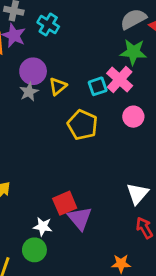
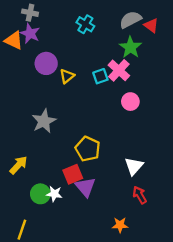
cyan cross: (48, 25) -> (85, 24), moved
green star: (133, 52) -> (130, 47), turned 30
gray star: (29, 92) -> (44, 121), moved, size x1.5
yellow pentagon: (83, 125) -> (88, 149), moved
green circle: (34, 250) -> (40, 194), moved

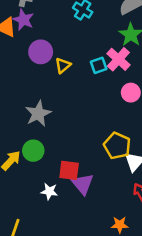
yellow pentagon: (88, 149) -> (117, 146), moved
red square: (73, 174) -> (69, 170), turned 30
green circle: (40, 194) -> (33, 151), moved

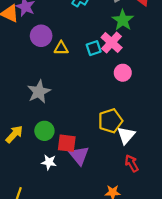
yellow triangle: (63, 65) -> (61, 48), turned 40
yellow pentagon: (117, 146) -> (110, 121), turned 30
green circle: (33, 151) -> (44, 131), moved

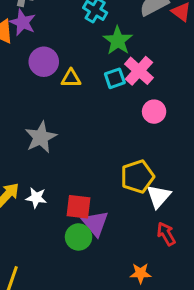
green star: (123, 20) -> (118, 41), moved
green circle: (44, 131) -> (79, 237), moved
white star: (49, 162) -> (36, 198), moved

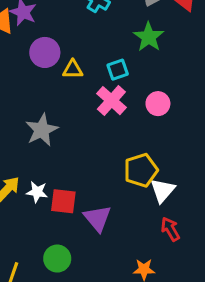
green star: (118, 41) -> (149, 37), moved
pink cross: (139, 71) -> (111, 101), moved
red square: (79, 207) -> (63, 201), moved
green circle: (79, 237) -> (57, 259), moved

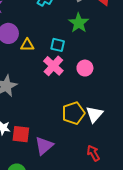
cyan square: (118, 70) -> (58, 45), turned 32
white triangle: (163, 190) -> (94, 114), moved
purple triangle: (97, 218) -> (44, 146), turned 30

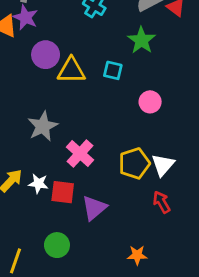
yellow triangle: (27, 45) -> (71, 70), size x1.5
pink cross: (53, 66) -> (80, 153), moved
red arrow: (93, 153) -> (162, 202), moved

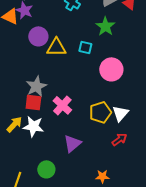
pink circle: (150, 102) -> (111, 69), size x1.5
white star: (38, 184) -> (33, 126), size x1.5
red square: (63, 192) -> (33, 102), moved
red arrow: (162, 202) -> (119, 139), turned 84

